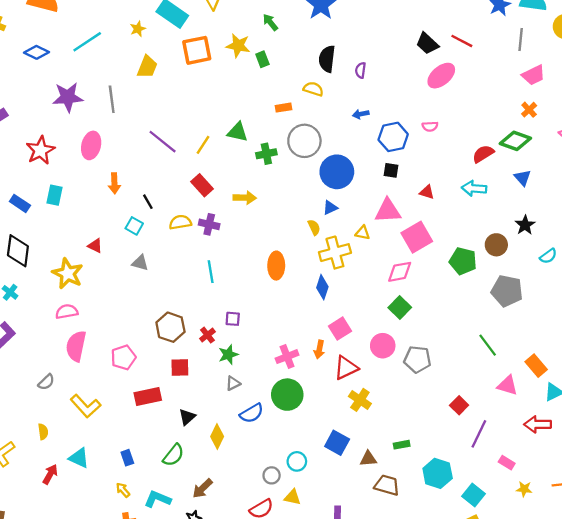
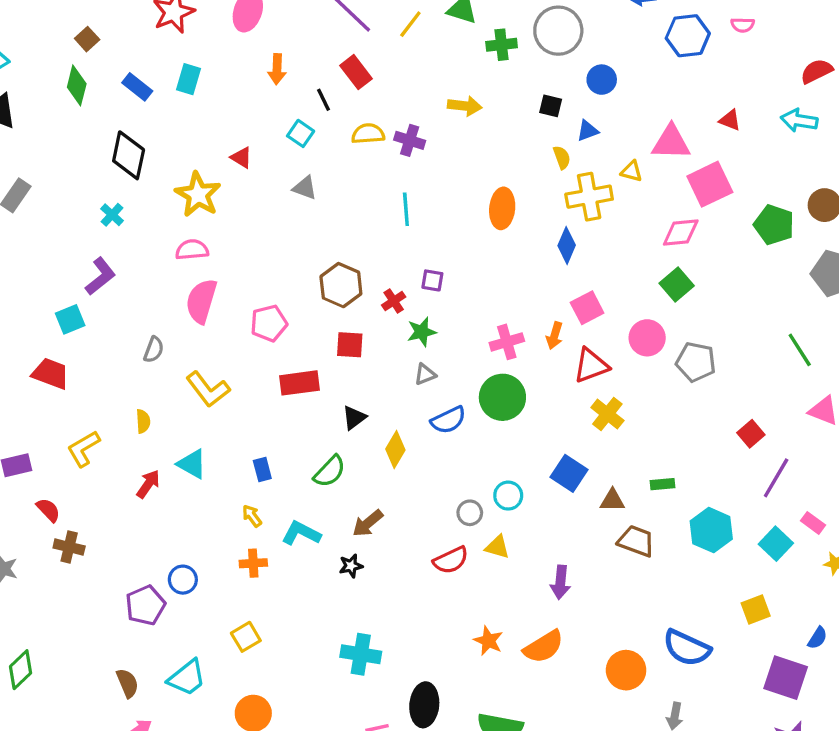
black square: (391, 170) -> (551, 106), moved
blue circle: (337, 172) -> (602, 80), size x0.6
red rectangle: (202, 185) -> (356, 72), moved
gray semicircle: (46, 382) -> (154, 350), turned -30
cyan square: (473, 495) -> (776, 544), moved

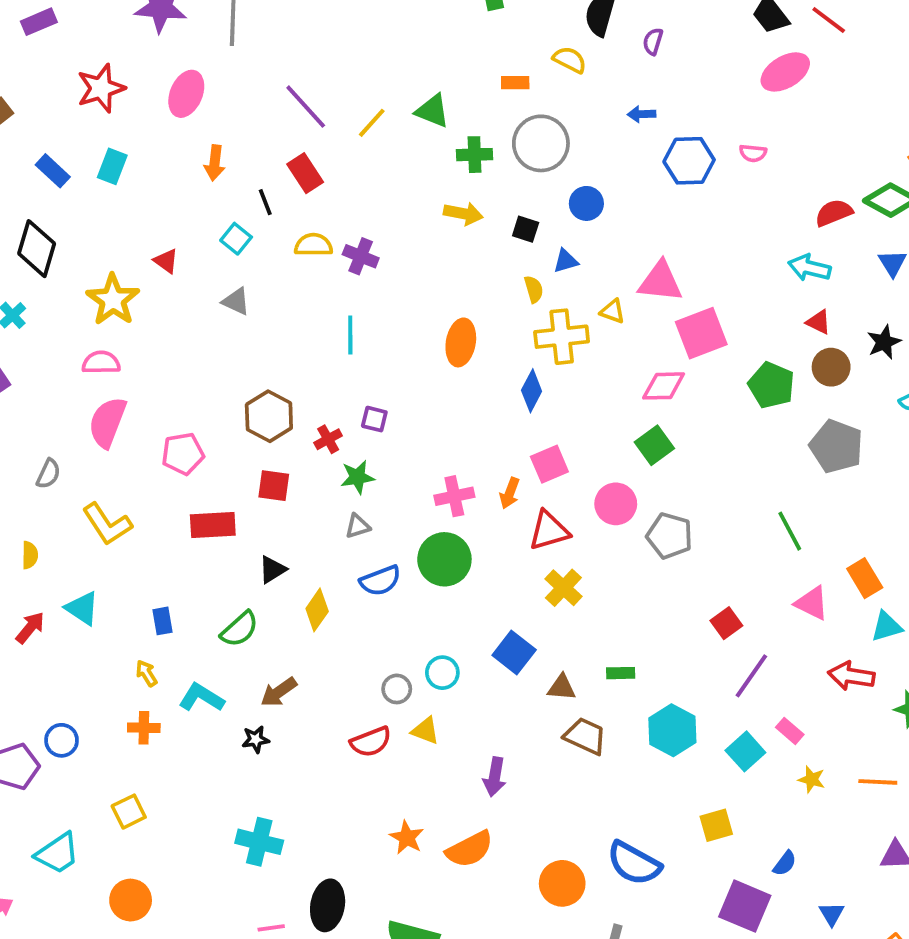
yellow arrow: (465, 106) -> (463, 214), moved
red triangle: (730, 120) -> (819, 322), moved

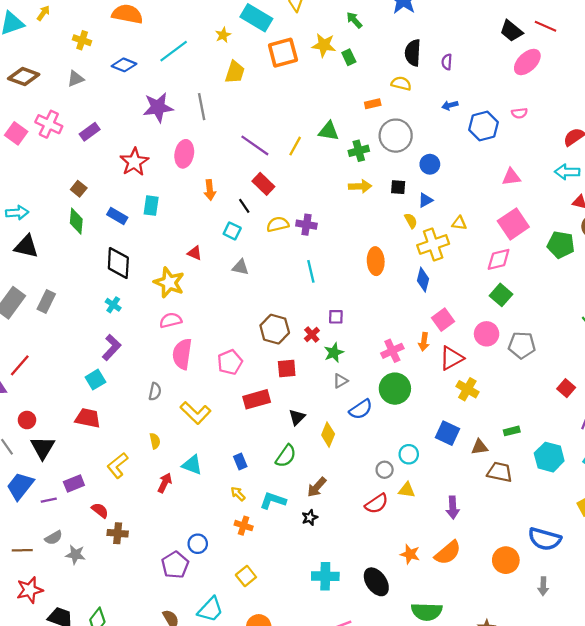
pink triangle: (660, 282) -> (511, 177), moved, size x0.7
orange cross: (144, 728) -> (244, 526), turned 30
black ellipse: (328, 905) -> (376, 582), moved, turned -32

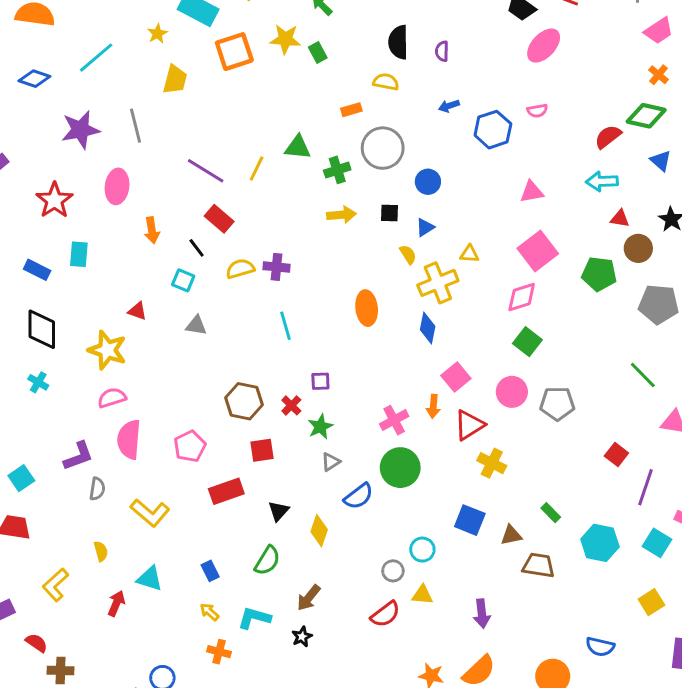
purple L-shape: (112, 347) -> (78, 456), moved, turned 30
green rectangle: (512, 431) -> (551, 513), turned 63
blue semicircle: (545, 539) -> (600, 647), size x0.7

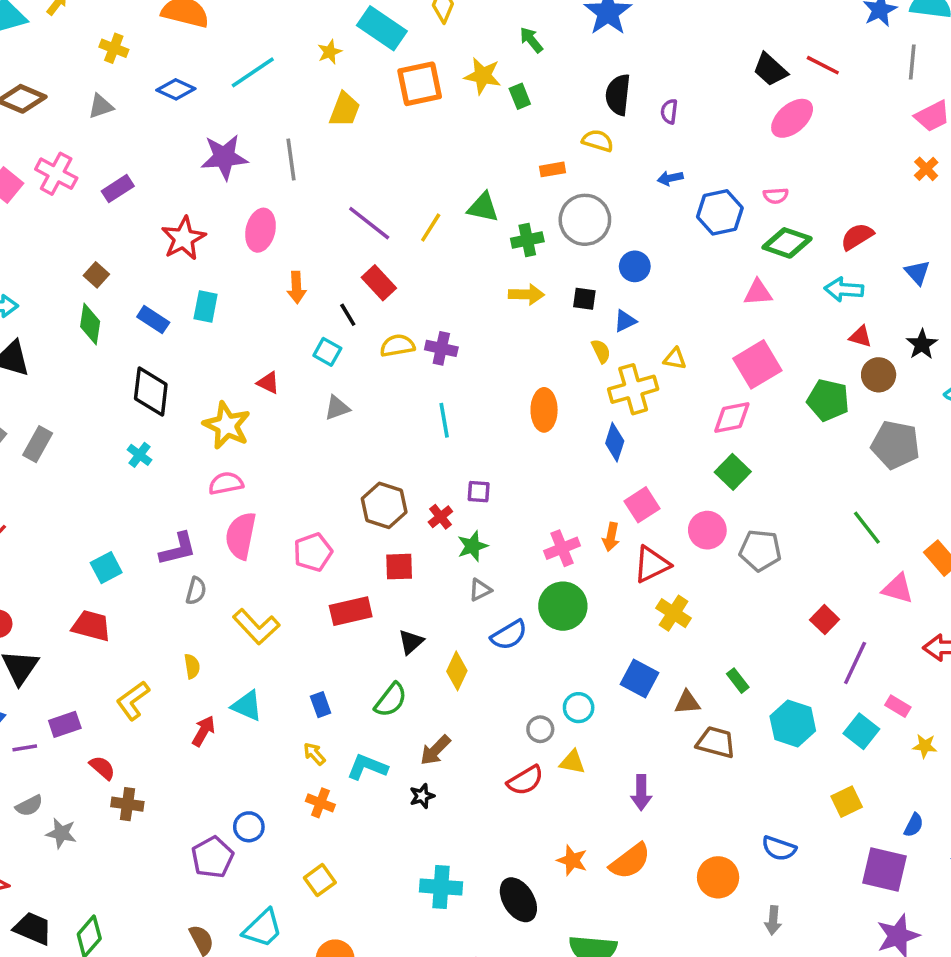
green diamond: (646, 116) -> (787, 243), moved
gray triangle: (196, 325) -> (337, 408), turned -35

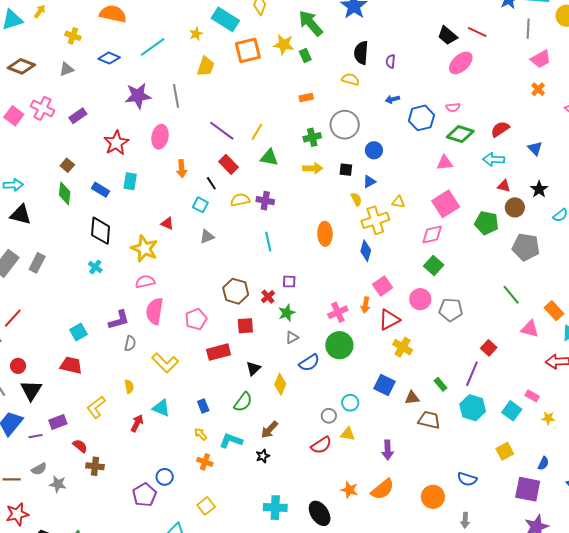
green arrow: (531, 40) -> (311, 23), size x1.8
orange rectangle: (553, 169) -> (306, 98), moved
green triangle: (483, 207) -> (269, 157), moved
purple line: (855, 663) -> (472, 374), moved

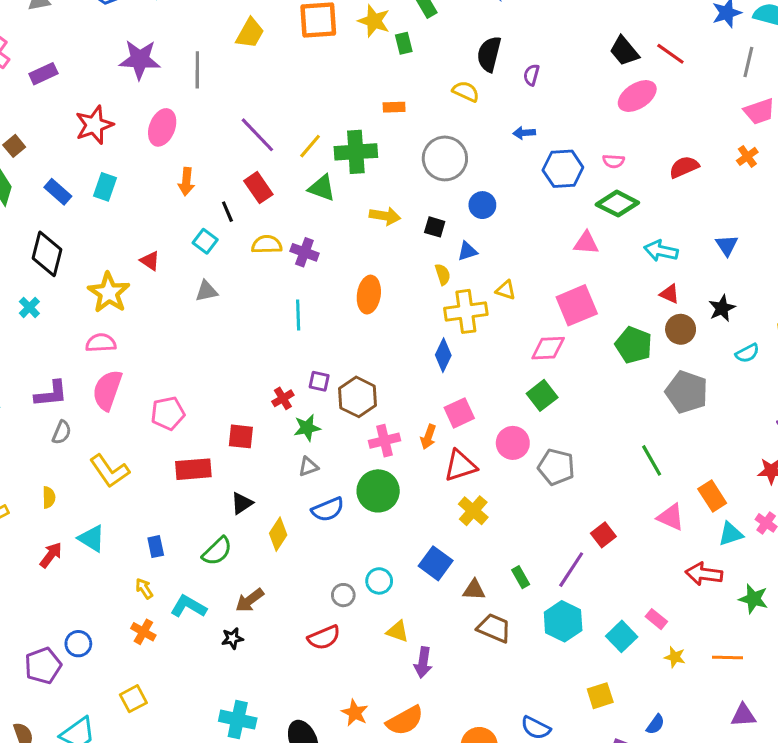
red semicircle: (500, 129) -> (684, 167), moved
green cross: (312, 137) -> (356, 152), moved, size x1.5
orange ellipse: (325, 234) -> (369, 295), moved
brown hexagon: (236, 291) -> (357, 397), moved
yellow triangle: (348, 434) -> (398, 631), moved

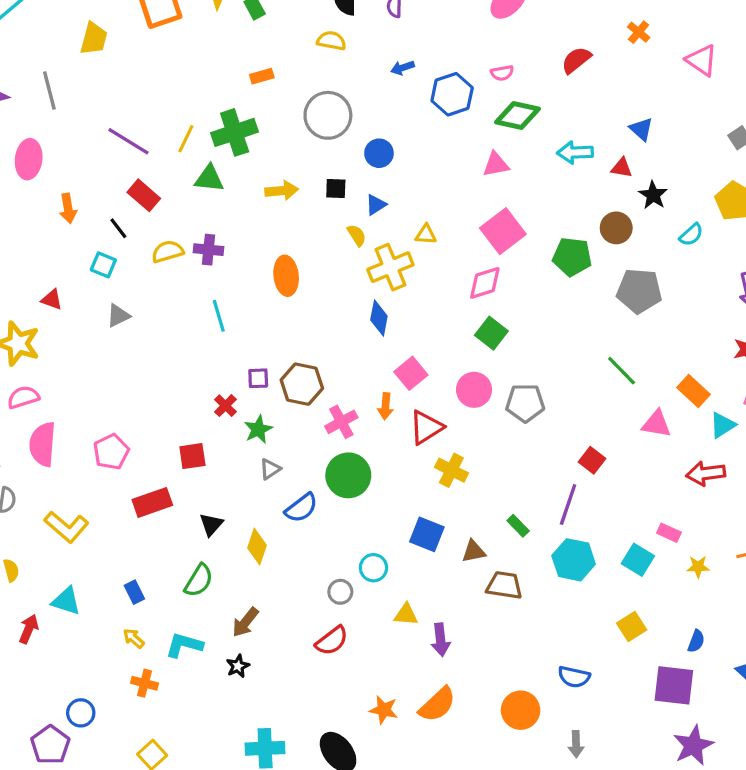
red triangle: (670, 294) -> (622, 168), moved

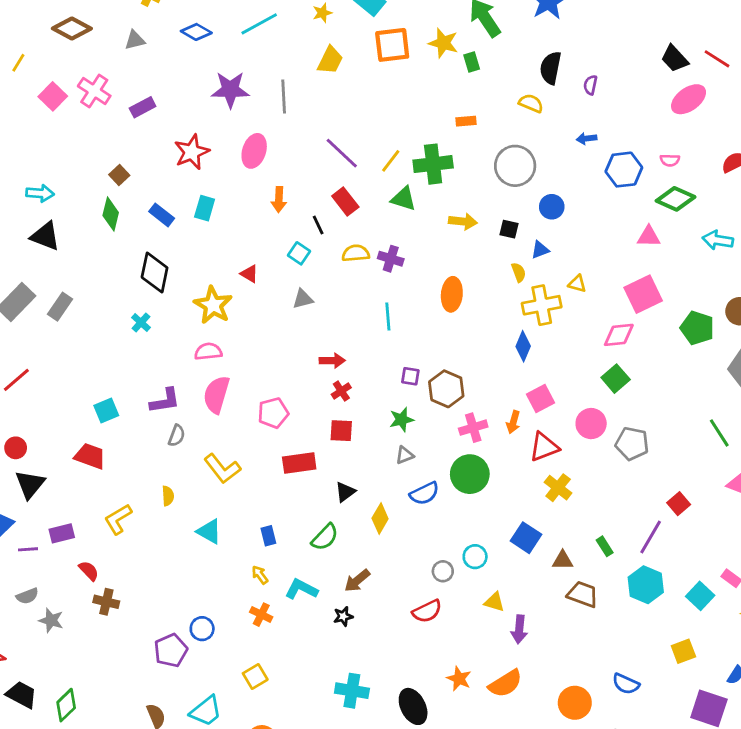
red cross: (225, 406) -> (341, 391), moved
red arrow: (29, 629) -> (332, 361), moved, turned 55

